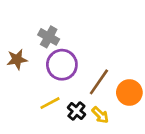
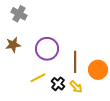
gray cross: (49, 37) -> (19, 14), moved
brown line: (99, 82) -> (75, 62), turned -35

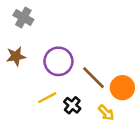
brown line: (75, 62) -> (94, 78), turned -45
yellow arrow: (76, 87) -> (106, 113), moved

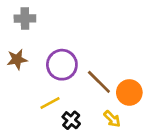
gray cross: (23, 17) -> (25, 18), turned -30
black cross: (72, 105) -> (71, 120), moved

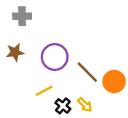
yellow arrow: (112, 119) -> (85, 105), moved

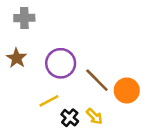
brown star: (15, 52) -> (17, 58), turned -30

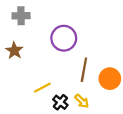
purple circle: (61, 63) -> (64, 38), moved
brown line: (97, 80) -> (84, 70), turned 55

